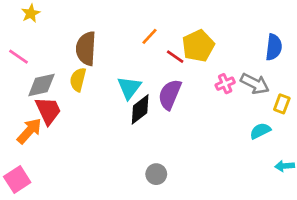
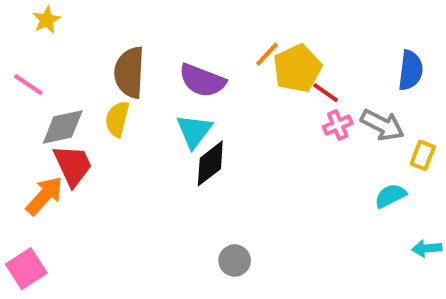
orange line: (149, 36) -> (267, 54), moved
red line: (175, 57) -> (326, 93), moved
purple semicircle: (170, 94) -> (202, 80), moved, turned -92

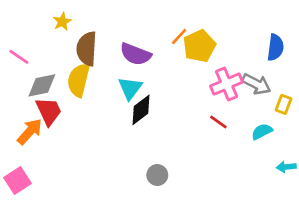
yellow star: (46, 20) -> (62, 22), moved
red line: (326, 93) -> (218, 122), moved
yellow semicircle: (117, 119) -> (79, 80), size x1.4
pink cross: (338, 125) -> (227, 84), size x1.6

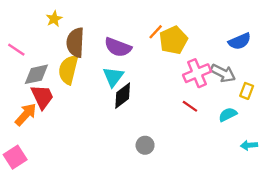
blue semicircle: (275, 47) -> (240, 41), turned 60
gray circle: (157, 175) -> (145, 145), moved

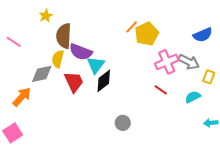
purple semicircle: (118, 47) -> (81, 52), moved
yellow semicircle: (68, 70) -> (58, 59), size x0.7
gray diamond: (36, 74) -> (42, 74), moved
red trapezoid: (42, 97) -> (74, 82), moved

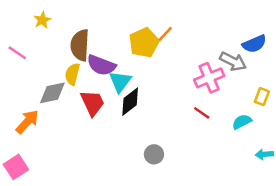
yellow star: (46, 16) -> (42, 20), moved
yellow pentagon: (147, 34) -> (144, 43), moved
gray arrow: (189, 62) -> (233, 61), moved

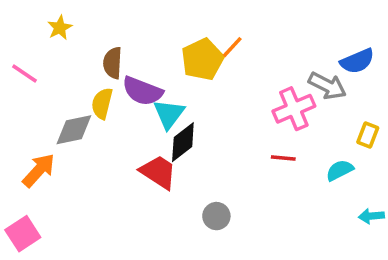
brown semicircle: (80, 45) -> (113, 63), size x0.7
red trapezoid: (93, 103) -> (158, 172), moved, turned -32
red line: (202, 113) -> (283, 158), turned -30

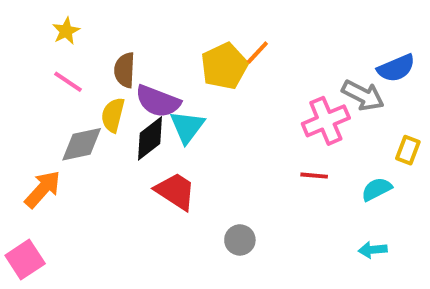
pink line: (25, 73) -> (68, 82), moved
black diamond: (183, 142) -> (150, 138), moved
cyan arrow: (371, 216) -> (373, 250), moved

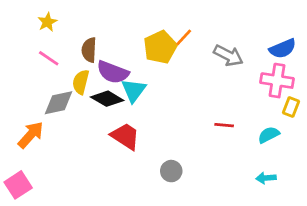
gray arrow: (363, 95) -> (228, 55), moved
pink cross: (326, 121) -> (277, 81), moved, turned 32
black diamond: (150, 138) -> (107, 99), turned 68

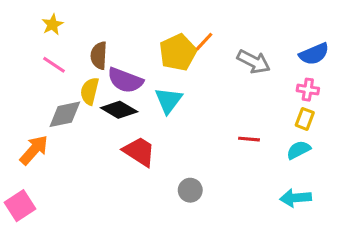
pink cross: (277, 81) -> (308, 90), size x0.6
cyan triangle: (134, 90) -> (169, 100), moved
yellow rectangle: (291, 107) -> (305, 119), moved
cyan arrow: (266, 178) -> (295, 198), size x1.4

